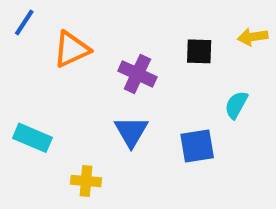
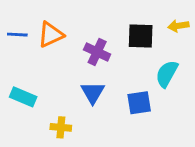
blue line: (24, 22) -> (17, 35), moved, turned 60
black square: (199, 51) -> (141, 36), size x1.4
cyan semicircle: (236, 105) -> (167, 74), size x1.4

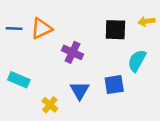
purple cross: (97, 52) -> (73, 52), moved
blue triangle: (93, 93) -> (80, 90), moved
yellow cross: (61, 127) -> (50, 105), turned 35

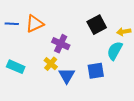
yellow arrow: (146, 21) -> (124, 32), moved
black square: (115, 30) -> (97, 25), turned -30
yellow cross: (50, 105) -> (51, 64), moved

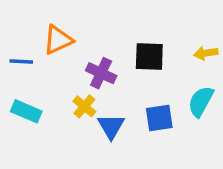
blue line: (12, 24) -> (21, 61), moved
black square: (97, 25) -> (149, 56), moved, turned 30
cyan semicircle: (115, 51) -> (201, 101), moved

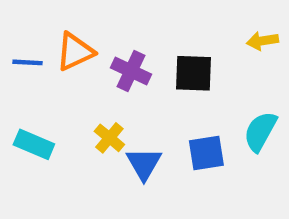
yellow arrow: (206, 53) -> (262, 41), moved
blue line: (21, 61) -> (27, 62), moved
purple cross: (101, 73) -> (131, 71), moved

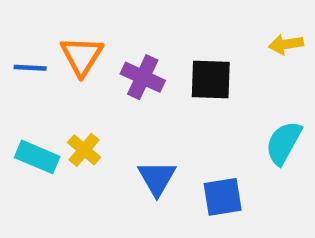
orange triangle: (75, 52) -> (82, 56), turned -33
yellow cross: (109, 138) -> (84, 150), moved
blue square: (206, 153) -> (223, 197), moved

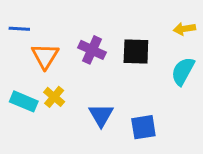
orange triangle: (82, 56) -> (45, 56), moved
blue line: (30, 68) -> (19, 29), moved
cyan semicircle: (284, 143) -> (183, 71), moved

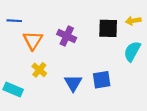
black square: (136, 51) -> (108, 28), moved
cyan rectangle: (24, 101) -> (13, 90), moved
blue square: (143, 127) -> (102, 80), moved

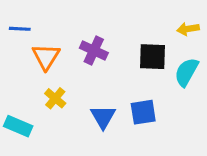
black square: (108, 28) -> (152, 57), moved

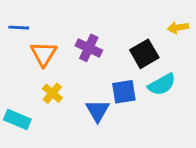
black square: (152, 57) -> (144, 54), turned -32
cyan semicircle: (186, 72) -> (162, 84), moved, turned -148
blue square: (143, 112) -> (124, 92), moved

